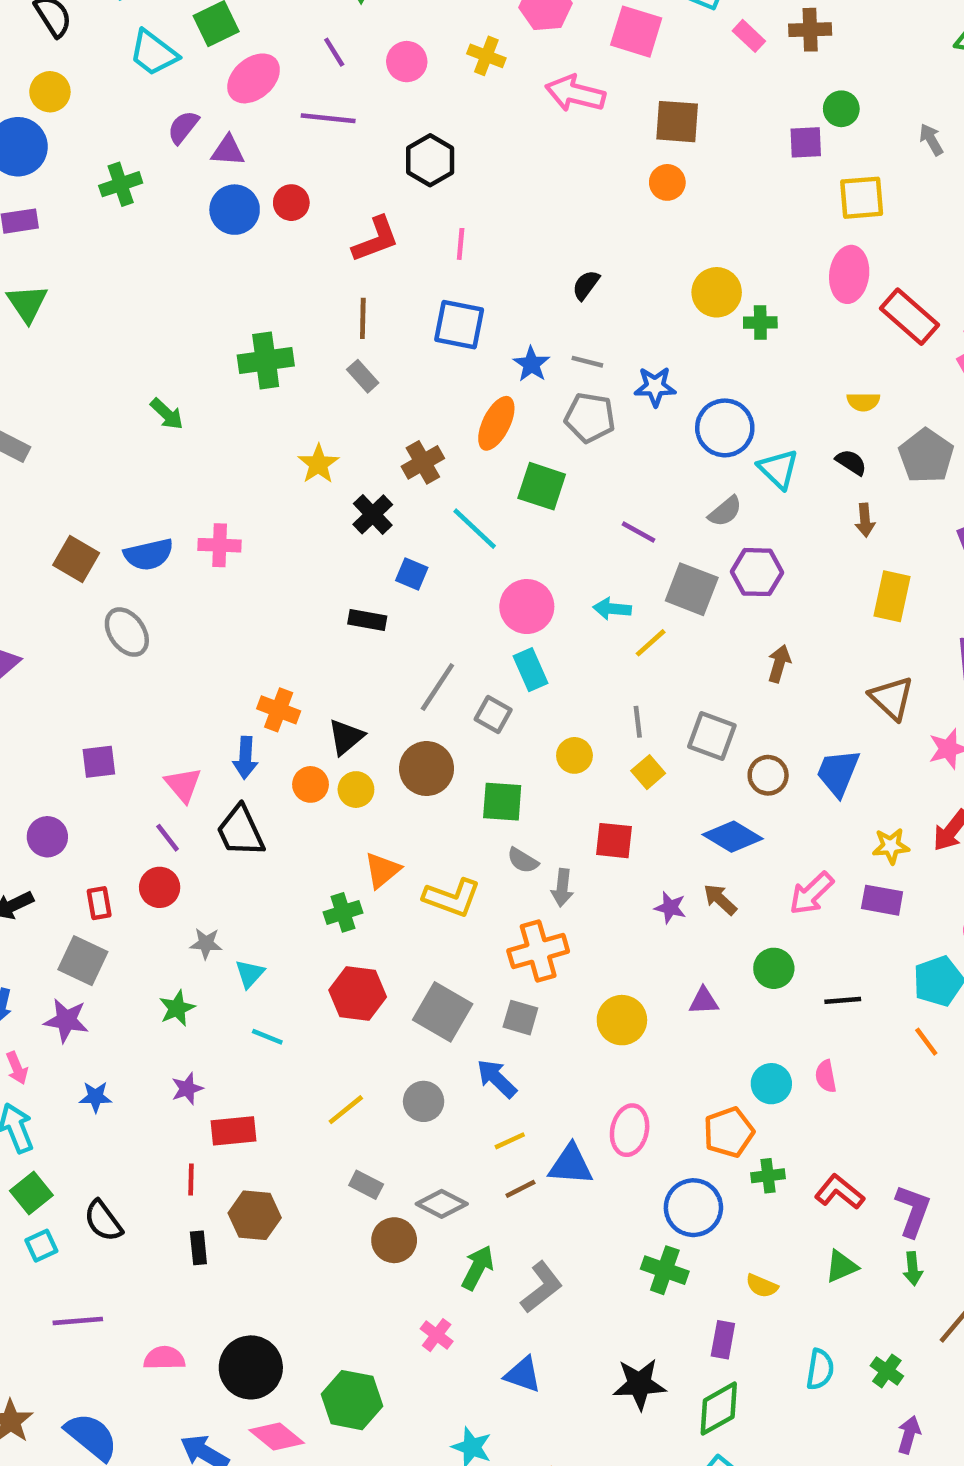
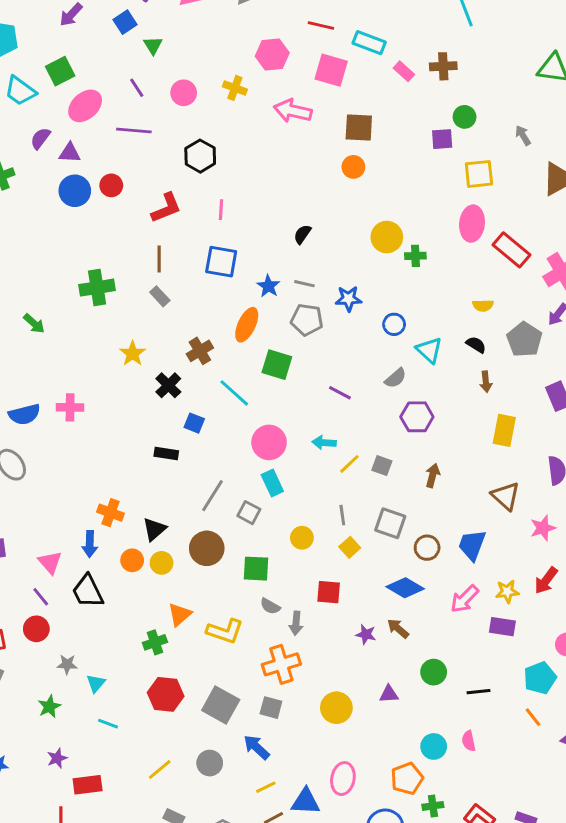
blue circle: (725, 428) -> (394, 324), size x0.6
gray square: (692, 589) -> (382, 466), moved, size x0.6
pink arrow: (811, 893) -> (465, 599), moved

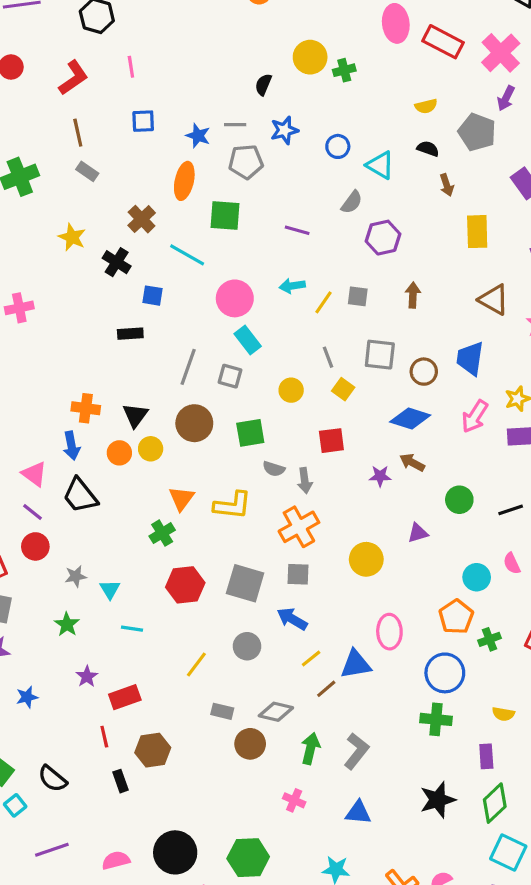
black semicircle: (302, 234) -> (263, 85), moved
blue square: (221, 262) -> (143, 121), size x0.7

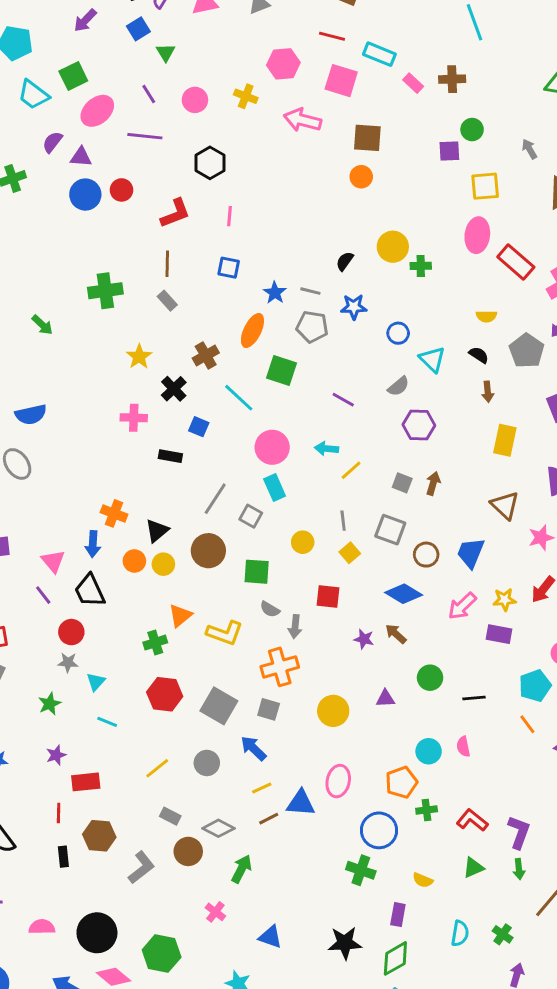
gray square: (358, 296) -> (402, 483), moved
pink cross: (19, 308) -> (134, 418), moved
red circle: (35, 546) -> (71, 632), moved
gray L-shape: (356, 751) -> (141, 868), moved

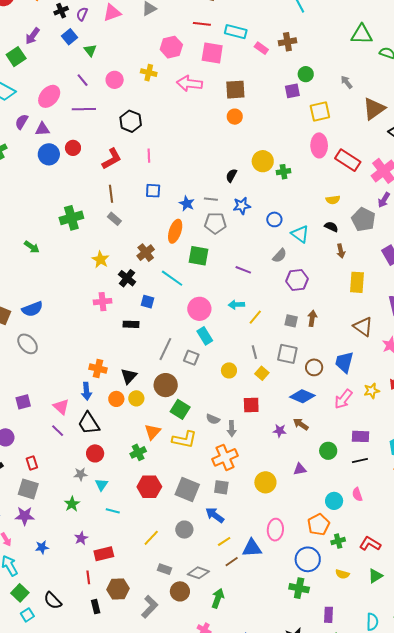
green square: (73, 76) -> (16, 57), moved
green square: (257, 572) -> (180, 409), moved, turned 36
red circle: (71, 632) -> (95, 453), moved
purple rectangle: (499, 634) -> (361, 436), moved
yellow semicircle: (423, 880) -> (342, 574), moved

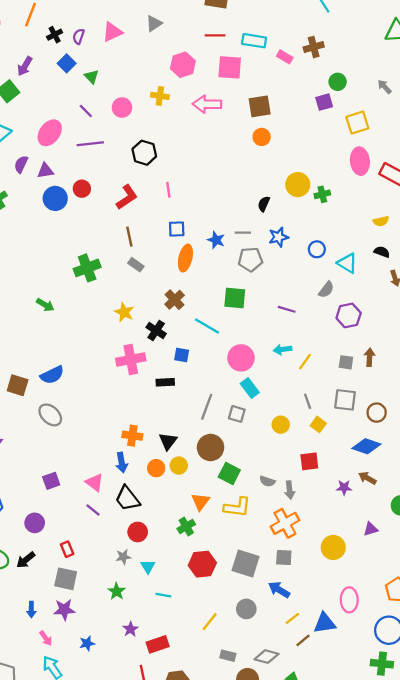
orange ellipse: (175, 231) -> (185, 258), moved
pink cross: (103, 302) -> (131, 360), size x1.4

